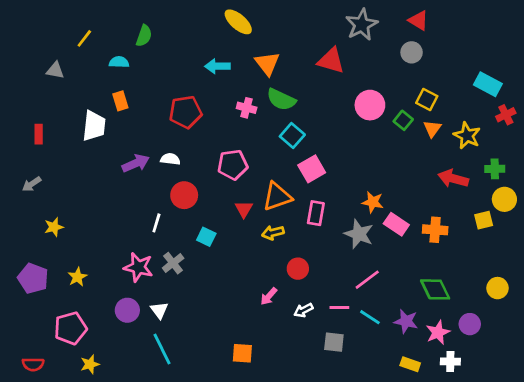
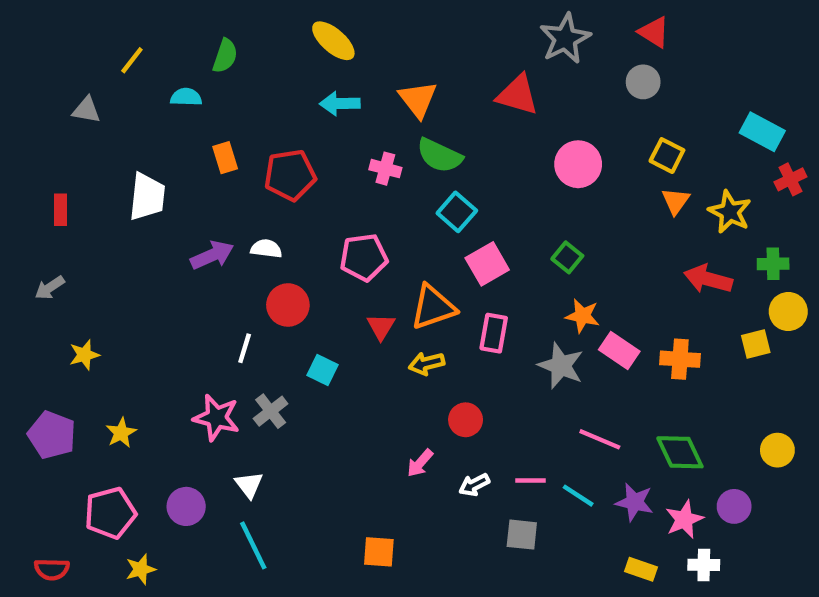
yellow ellipse: (238, 22) -> (333, 41), moved
orange rectangle: (120, 101) -> (225, 158), moved
green square: (403, 120) -> (567, 257), moved
pink line: (367, 280) -> (600, 439), moved, turned 60
purple circle: (127, 310) -> (186, 506), moved

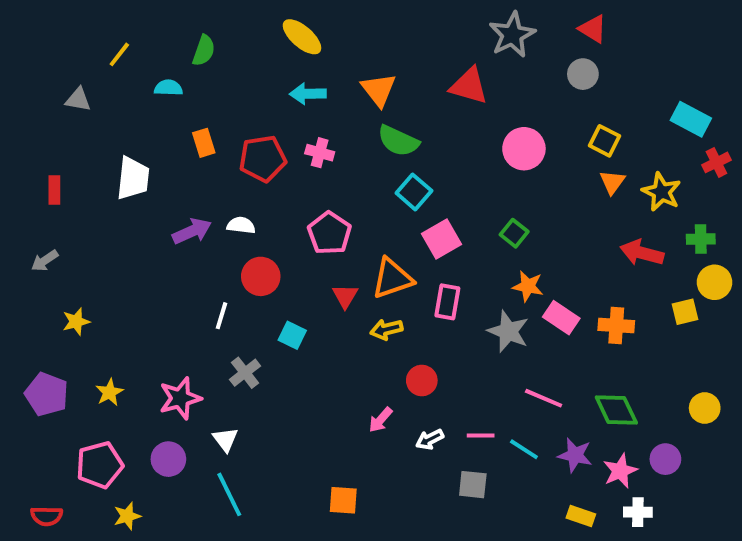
pink cross: (385, 169) -> (320, 153), moved
pink pentagon: (364, 257) -> (329, 233), turned -30
pink star: (216, 418) -> (180, 398), moved, turned -30

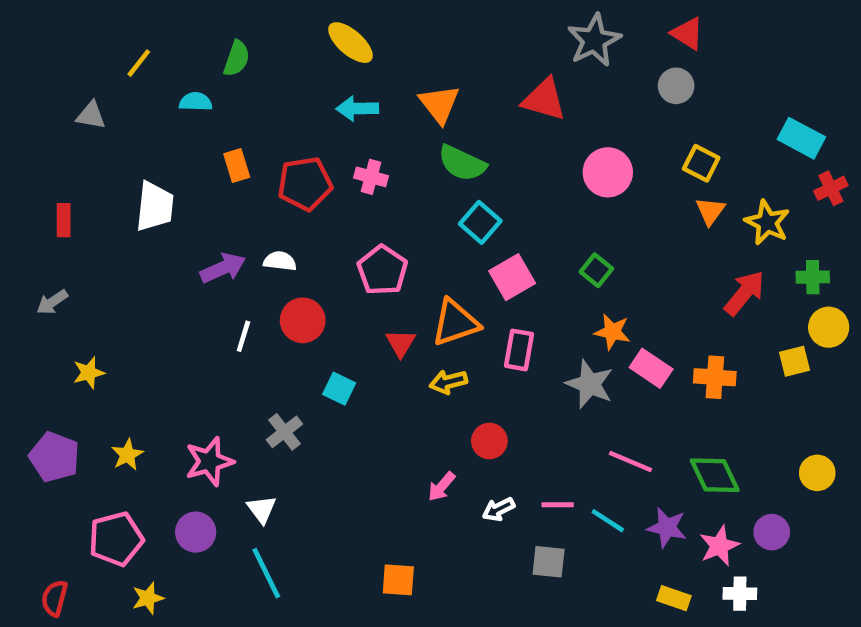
red arrow: (642, 253) -> (744, 293), turned 114
white line: (221, 316) -> (243, 336), moved
red semicircle: (47, 516) -> (54, 598), turned 104

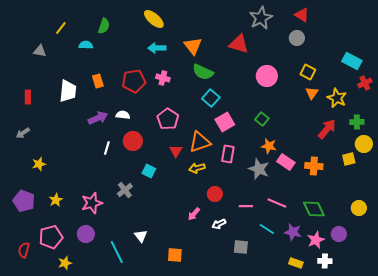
orange rectangle: (237, 166) -> (98, 81), moved
pink line: (558, 505) -> (246, 206), moved
white triangle: (262, 509) -> (141, 236), moved
red semicircle: (54, 598) -> (24, 250), moved

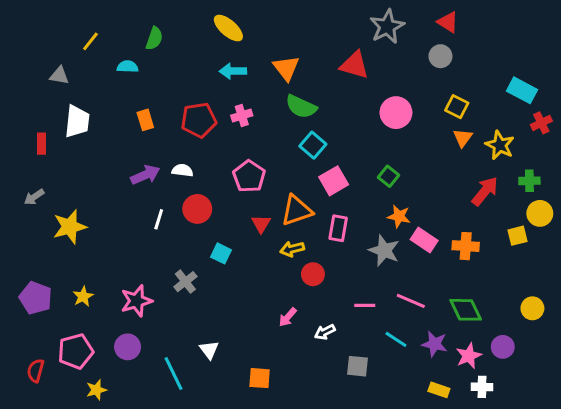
pink cross: (163, 78) -> (242, 116), turned -32
white trapezoid: (68, 91) -> (77, 121), moved
yellow star: (39, 164) -> (70, 227), moved, size x1.6
red circle: (215, 194) -> (313, 274), moved

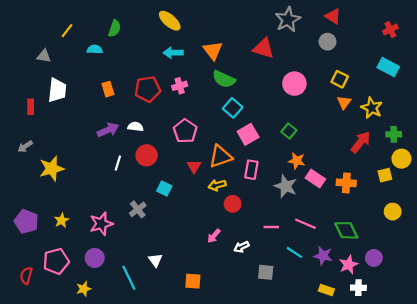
red cross: (541, 123) -> (390, 30), moved
yellow circle: (532, 308) -> (393, 212), moved
yellow star: (96, 390) -> (84, 289), moved

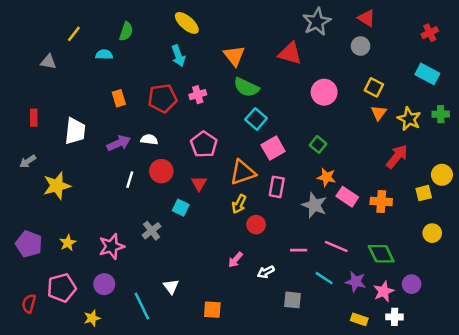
cyan arrow: (173, 53) -> (178, 56), moved, turned -108
white trapezoid: (57, 90) -> (75, 131), moved
green cross: (394, 134) -> (441, 114), moved
red triangle: (194, 166) -> (199, 183), moved
yellow arrow: (217, 185) -> (239, 204), turned -49

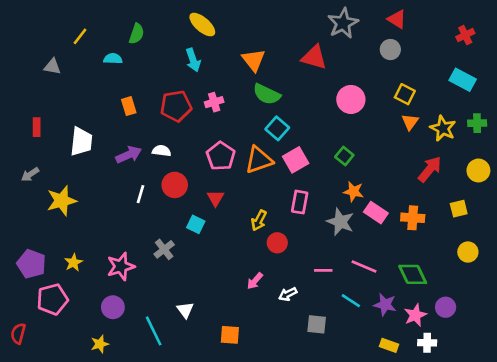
orange triangle: (243, 172) -> (259, 160), moved
yellow circle: (442, 175) -> (478, 170), moved
pink pentagon: (62, 288) -> (52, 299), moved
red semicircle: (29, 304) -> (18, 334), moved

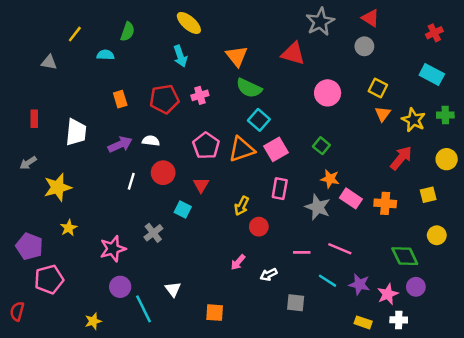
yellow star: (73, 263) -> (69, 228), moved
green diamond: (413, 274) -> (405, 256), moved
purple circle: (113, 307) -> (120, 287), moved

